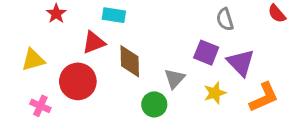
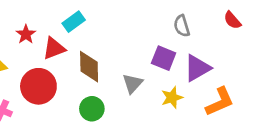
red star: (56, 14) -> (26, 34), moved
cyan rectangle: (114, 15) -> (74, 22), turned -45
purple triangle: (241, 63) -> (197, 68), turned 44
green circle: (154, 104) -> (92, 109), moved

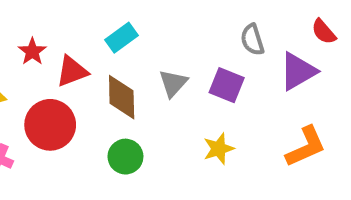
cyan rectangle: (74, 22) -> (122, 38), moved
purple triangle: (197, 68) -> (298, 71), moved
gray triangle: (133, 83) -> (173, 83), moved
yellow star: (172, 98) -> (219, 149), moved

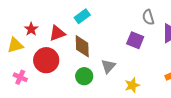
red star: (32, 52) -> (31, 29), moved
gray triangle: (173, 83) -> (108, 66), moved
yellow star: (219, 149) -> (132, 85), moved

